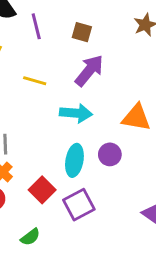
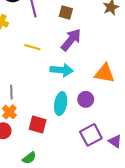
red square: (42, 190) -> (38, 124), turned -30
purple square: (79, 205) -> (91, 135), moved

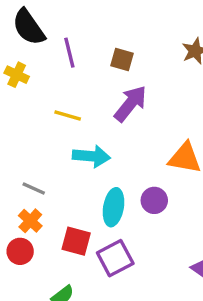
cyan arrow: (62, 70) -> (91, 156), moved
gray line: (11, 92) -> (34, 189), turned -64
purple square: (91, 135) -> (115, 258), moved

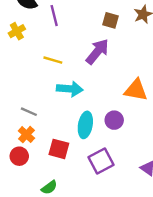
brown square: (122, 59) -> (111, 20), moved
yellow cross: (17, 75) -> (17, 31), turned 35
purple square: (115, 258) -> (101, 161), moved

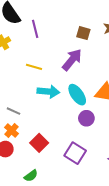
cyan ellipse: (85, 125) -> (77, 95), moved, turned -45
red square: (59, 149) -> (39, 143), turned 30
purple square: (101, 161) -> (75, 153), turned -30

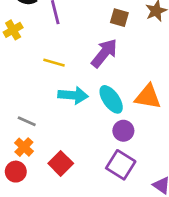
purple square: (75, 153) -> (121, 165), moved

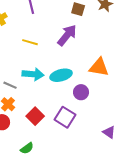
cyan arrow: (73, 95) -> (33, 74), moved
cyan ellipse: (111, 99) -> (61, 75), moved, turned -70
purple square: (121, 165) -> (65, 117), moved

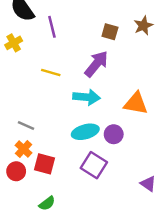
cyan arrow: (33, 74) -> (87, 97), moved
cyan ellipse: (61, 75) -> (85, 132), moved
red square: (35, 116) -> (45, 164), moved, turned -30

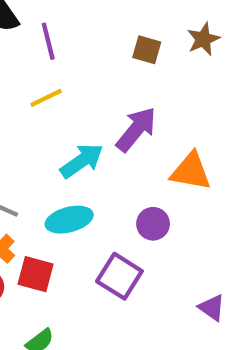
purple arrow: (96, 64) -> (136, 129), moved
yellow line: (51, 73) -> (46, 98), moved, turned -42
cyan arrow: (87, 97) -> (82, 161), moved, turned -40
cyan ellipse: (85, 132) -> (69, 220), moved

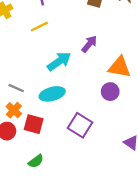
purple arrow: (136, 129) -> (89, 44), size x0.7
purple circle: (153, 224) -> (110, 92), moved

